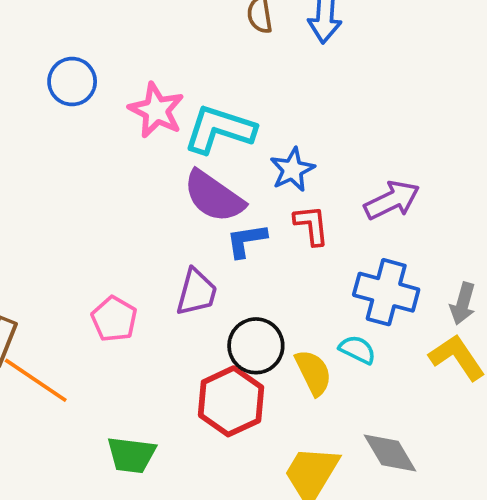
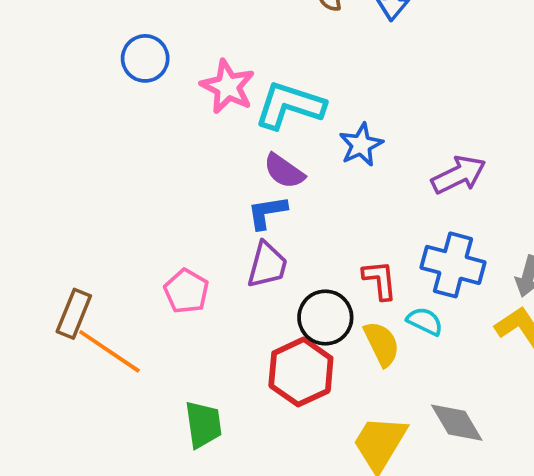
purple semicircle: (214, 196) -> (284, 171), size x0.7
red L-shape: (311, 225) -> (380, 280), moved
blue L-shape: (246, 240) -> (267, 212), moved
green trapezoid: (131, 455) -> (203, 424), turned -105

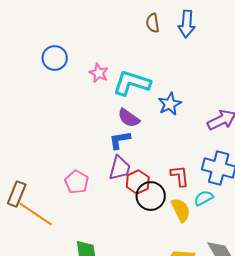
pink star: (228, 87) -> (99, 73), size x0.7
cyan semicircle: (425, 321) -> (204, 198), turned -54
red hexagon: (301, 372) -> (138, 182), moved, size x0.7

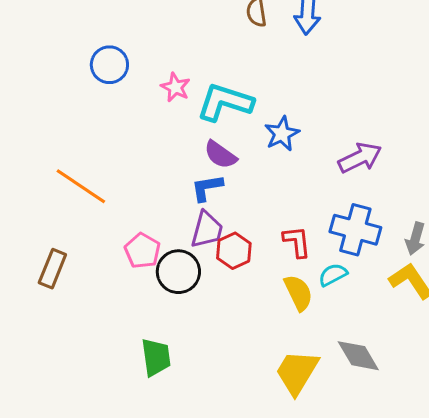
black circle: (151, 196) -> (178, 272), moved
orange line: (36, 214) -> (81, 186), moved

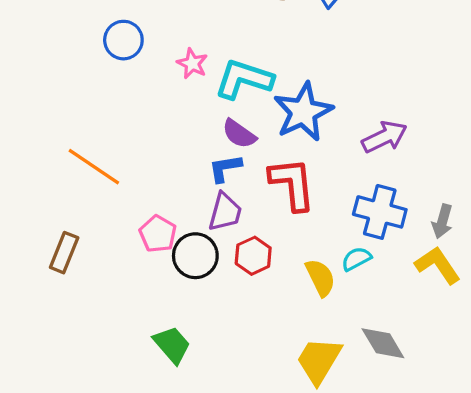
blue star: (282, 134) -> (303, 112), size x1.6
red L-shape: (297, 242) -> (292, 184), moved, size x1.6
red hexagon: (234, 251) -> (253, 256), moved
green trapezoid: (156, 357) -> (172, 345), turned -33

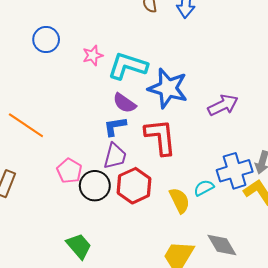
pink star: (192, 63) -> (93, 55), turned 30
blue star: (303, 112) -> (168, 88), turned -30
blue cross: (380, 212) -> (235, 171), moved, turned -32
red hexagon: (253, 256) -> (134, 186), size x1.4

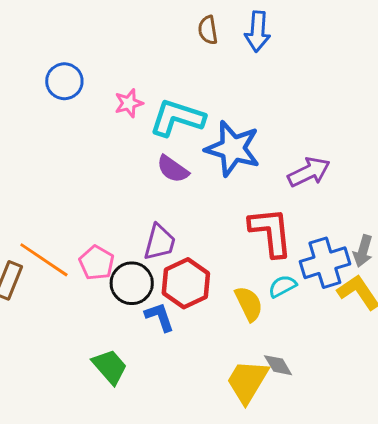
orange line: (26, 125) -> (44, 260), moved
blue L-shape: (115, 126) -> (160, 317), moved, turned 80
red L-shape: (160, 137) -> (271, 232), moved
gray diamond: (222, 245) -> (278, 365), moved, size x0.7

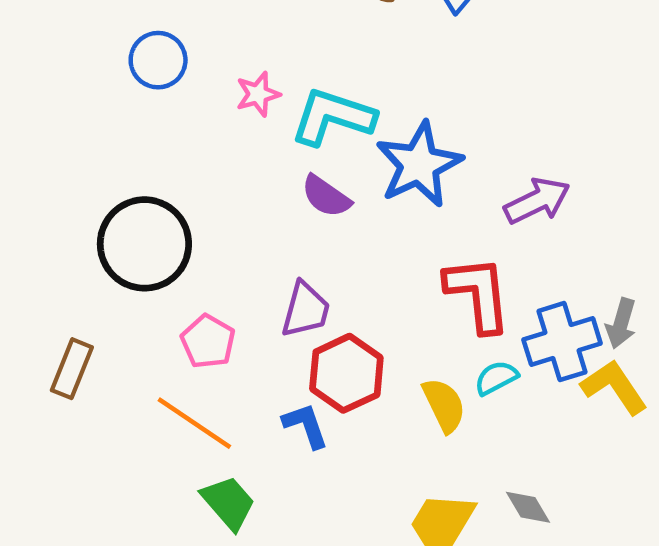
blue star: (233, 149) -> (419, 165), turned 30
orange line: (44, 260) -> (194, 423), moved
black circle: (132, 283) -> (144, 244), moved, size x1.4
gray diamond: (278, 365) -> (528, 507), moved

